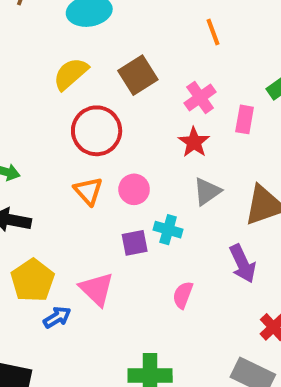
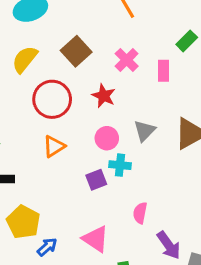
red star: (194, 142) -> (104, 96), moved
pink circle: (134, 189) -> (107, 138), moved
orange triangle: (88, 191) -> (54, 146), turned 50
purple arrow: (243, 264) -> (169, 245), moved
pink triangle: (97, 289) -> (95, 239), moved

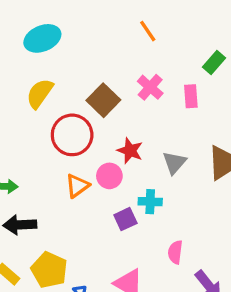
brown square: (76, 51) -> (103, 100), moved
red star: (104, 96) -> (130, 151), moved
pink circle: (107, 138) -> (109, 176), moved

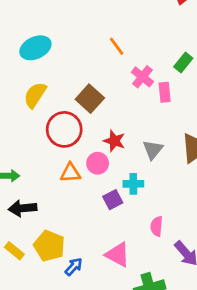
orange line: (148, 31) -> (117, 46), moved
pink cross: (150, 87) -> (142, 77), moved
orange triangle: (77, 186) -> (70, 173), turned 35

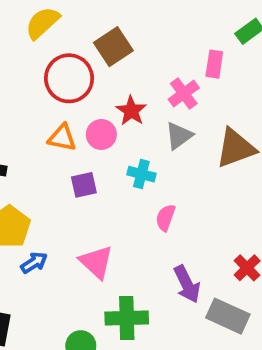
pink cross: (142, 77) -> (184, 94), moved
purple square: (113, 200) -> (84, 185), moved
pink semicircle: (157, 226) -> (166, 218), moved

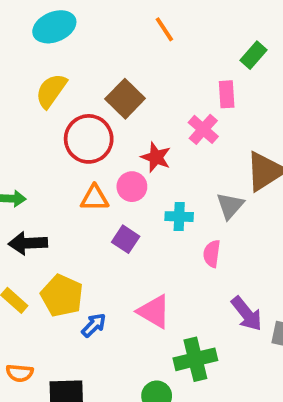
gray triangle: (179, 136) -> (230, 206), moved
purple square: (84, 185) -> (126, 239), turned -32

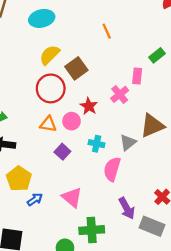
yellow semicircle: (51, 91) -> (50, 55), moved
pink semicircle: (212, 254) -> (112, 169), size x1.5

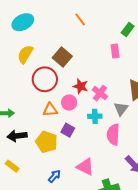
yellow semicircle: (50, 55) -> (25, 54), moved
pink cross: (120, 94) -> (100, 93), moved
yellow pentagon: (19, 179) -> (46, 142), moved

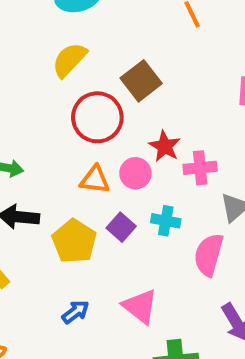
pink cross: (100, 93) -> (200, 168), turned 35
cyan cross: (95, 116) -> (166, 221), moved

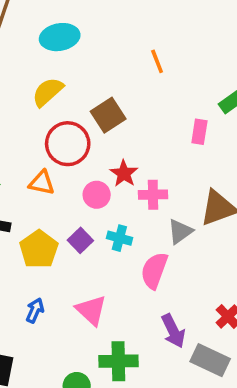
orange triangle: (95, 180) -> (42, 183), moved
blue arrow: (75, 312) -> (35, 310), turned -35

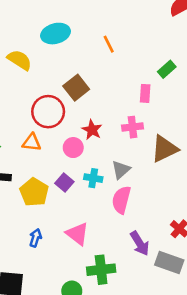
cyan ellipse: (60, 37) -> (56, 34), moved
yellow semicircle: (48, 92) -> (20, 60), moved, turned 80
pink cross: (153, 195) -> (133, 127), moved
gray triangle: (180, 231) -> (121, 170), moved

